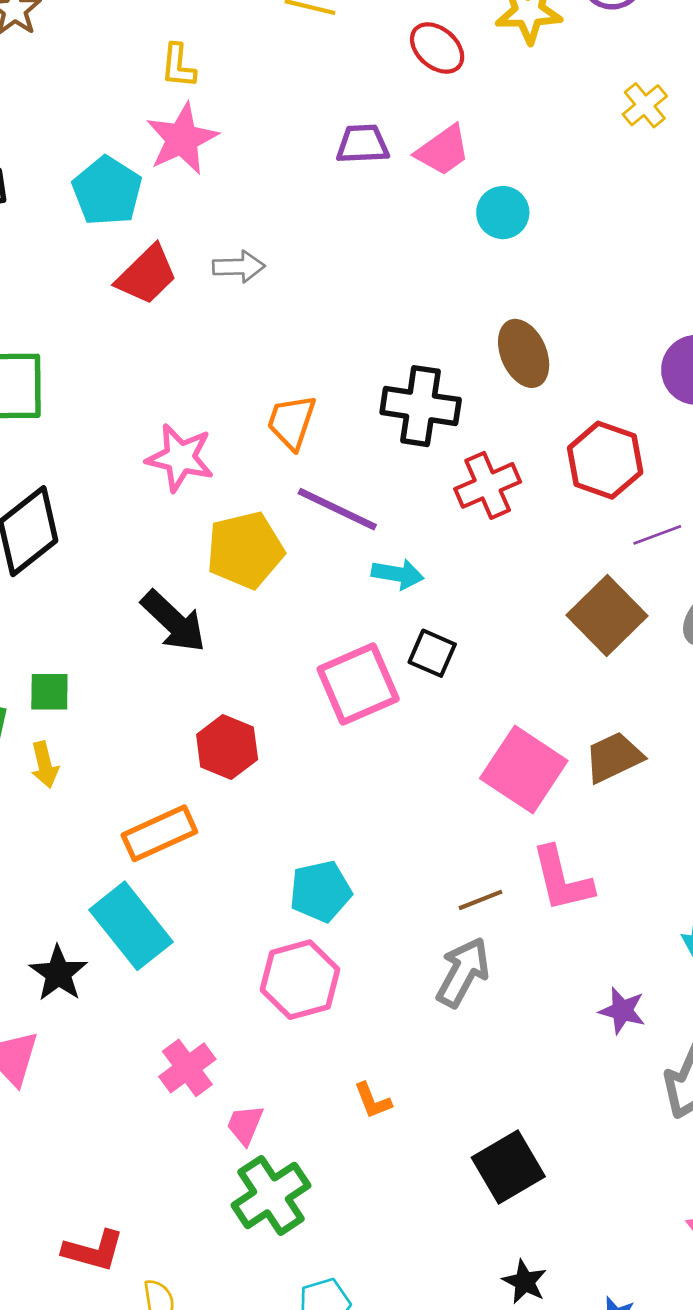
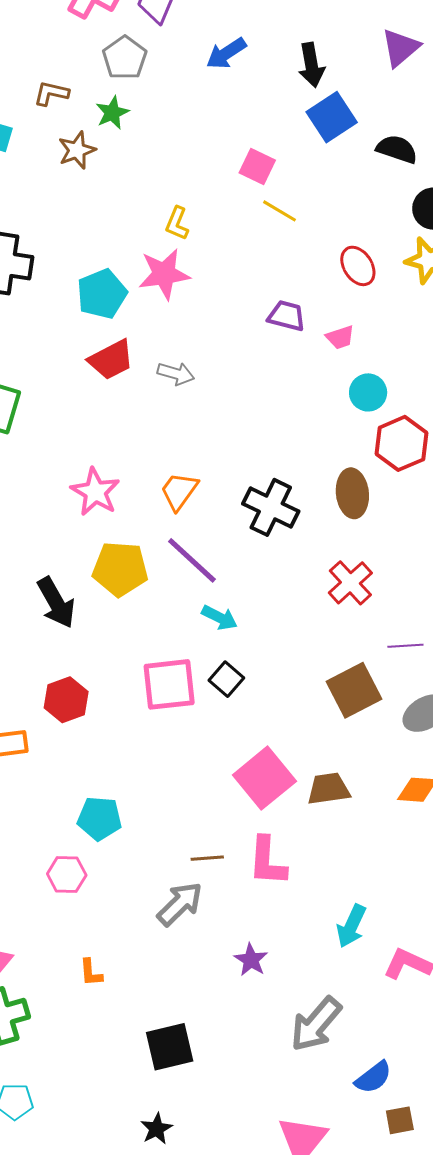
pink trapezoid: (443, 150) -> (340, 337), size x0.7
red hexagon: (605, 460) -> (402, 443), moved
red cross: (488, 485) -> (350, 583), moved, turned -36
pink hexagon: (300, 980) -> (67, 874), size x0.7
purple star: (622, 1011) -> (251, 960), moved

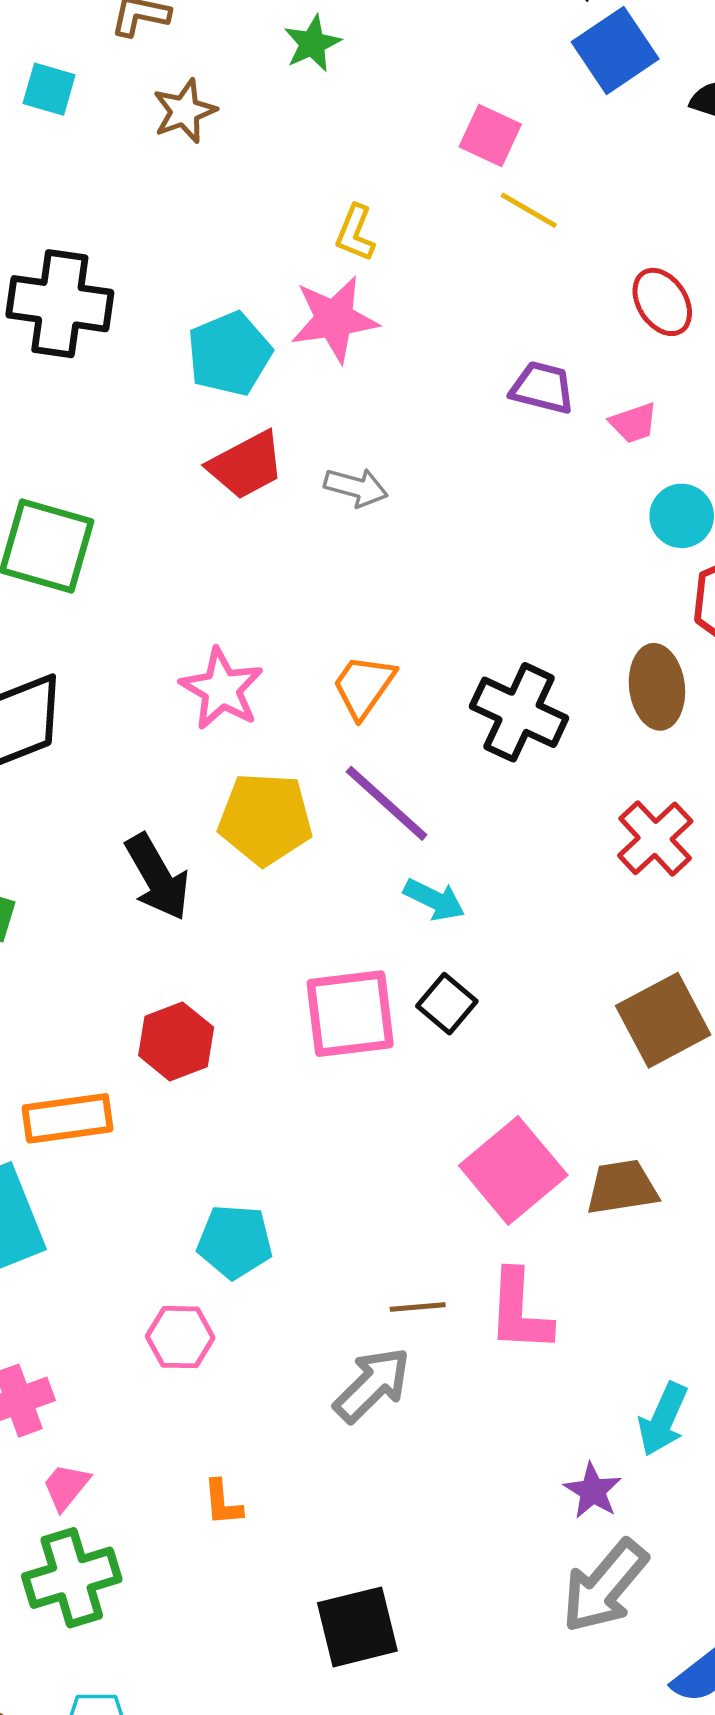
green star: (112, 113) -> (312, 43), moved
purple star: (251, 960) -> (593, 1491), moved

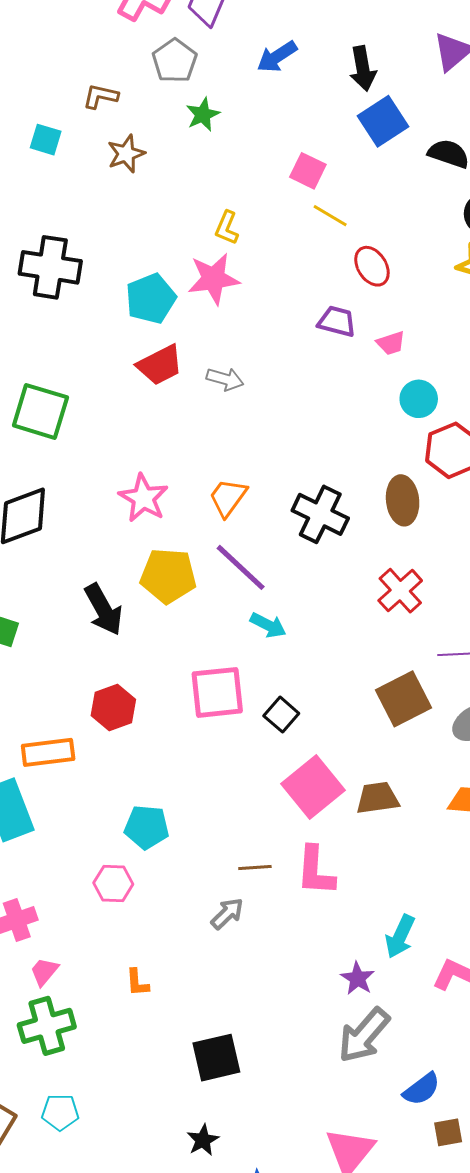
red ellipse: (662, 302) -> (372, 266), moved
black square: (447, 1004) -> (281, 715), moved
gray arrow: (372, 1385) -> (227, 914), size x0.7

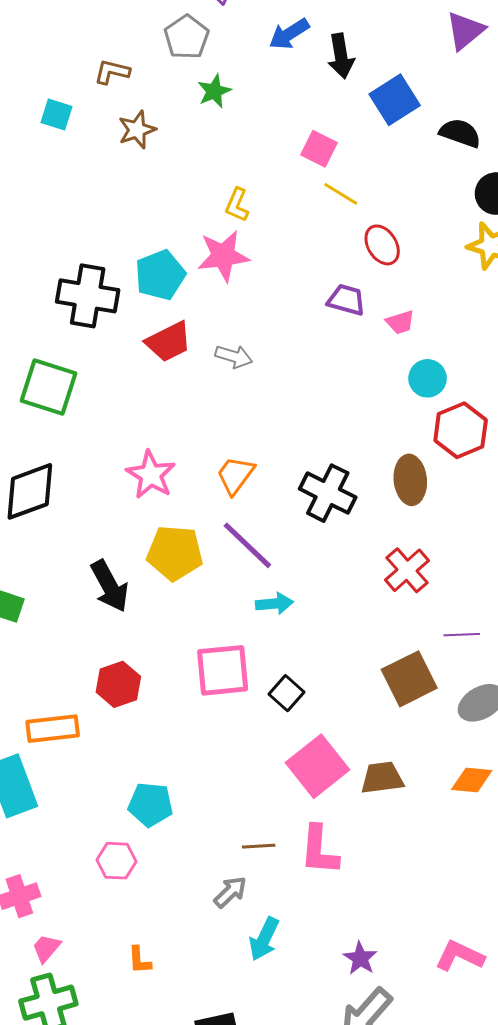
black arrow: (363, 69) -> (341, 56), moved
black cross: (50, 267) -> (88, 296), moved
cyan arrow: (268, 625) -> (274, 604), turned -33
cyan arrow: (400, 937) -> (264, 939), moved

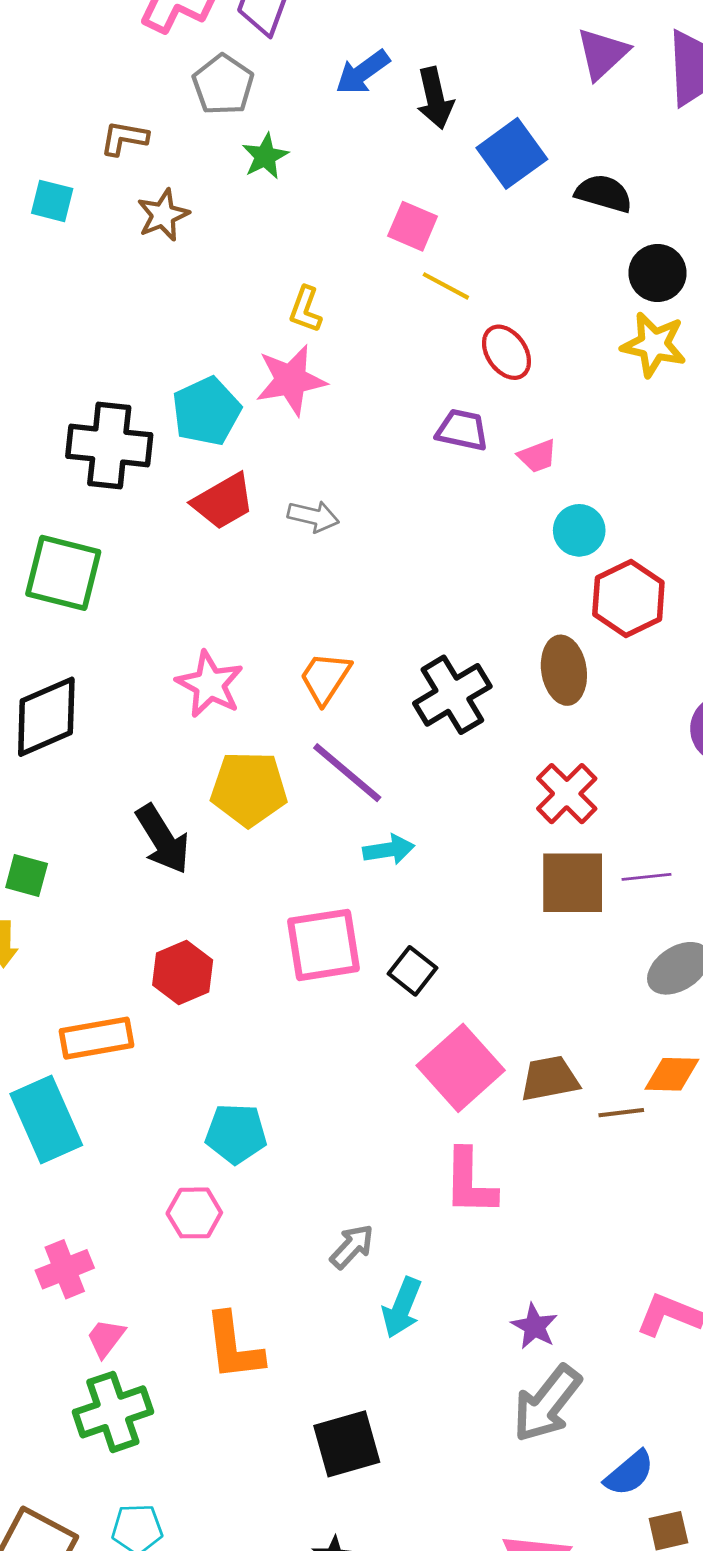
black cross: (328, 493) -> (452, 695), turned 36
brown square: (409, 679) -> (573, 883), moved, turned 30
brown line: (259, 846) -> (621, 1113), moved
orange L-shape: (139, 960) -> (234, 1347), size x1.8

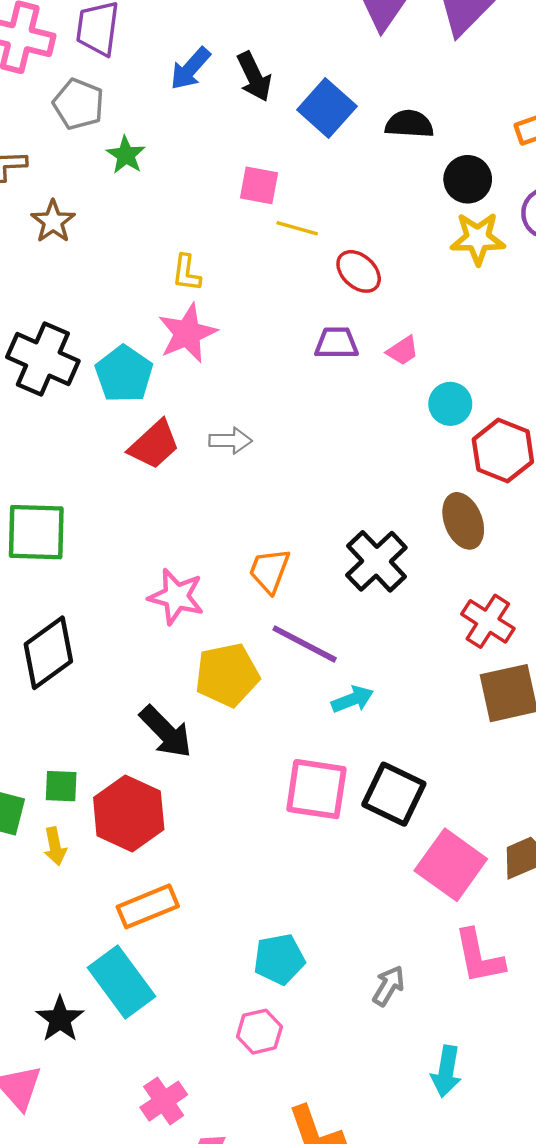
black cross: (109, 446) -> (43, 359), moved, turned 30
pink square: (323, 945) -> (316, 789), turned 30
black square: (413, 971) -> (394, 794), size x1.6
red hexagon: (183, 972) -> (129, 813), moved, size x1.4
gray arrow: (352, 1246) -> (389, 986), moved

